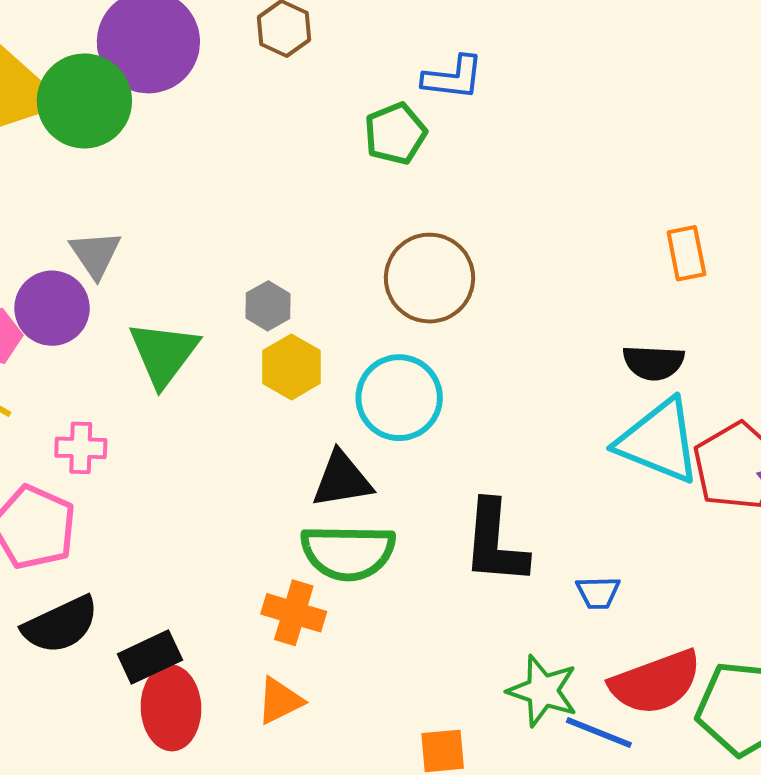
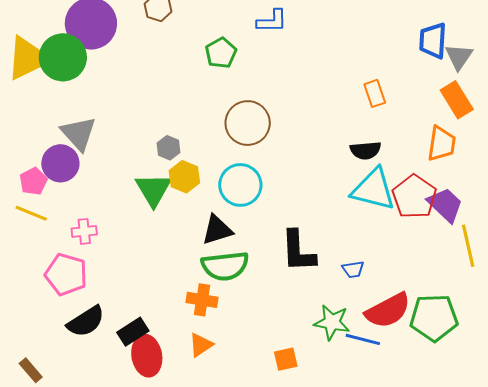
blue L-shape: (453, 78) -> (272, 21), moved
gray triangle: (95, 254) -> (79, 133), size x1.4
green triangle: (164, 353) -> (153, 190), moved

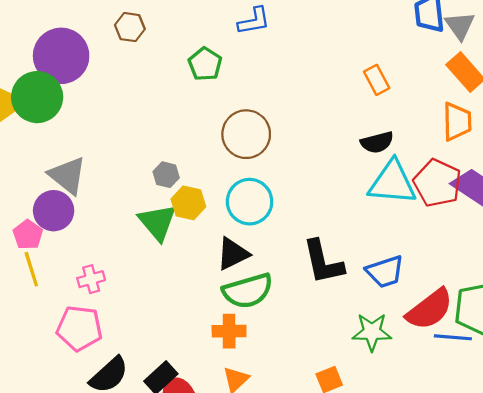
yellow line: (31, 213) -> (31, 269), turned 60
blue trapezoid: (353, 269) -> (385, 272), size x1.6
blue line: (363, 339) -> (453, 337), moved

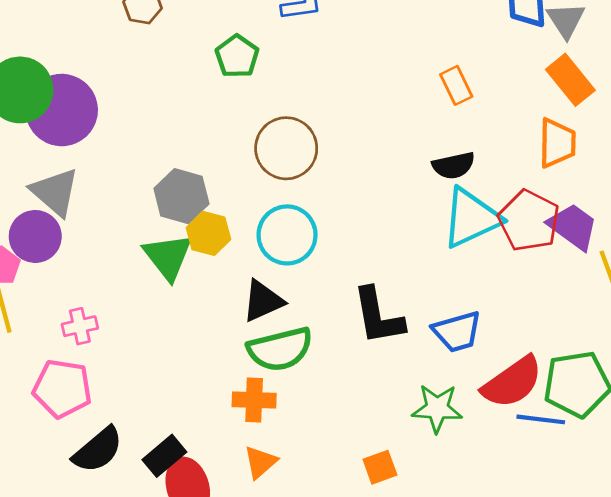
purple circle: (61, 56) -> (62, 110), moved
gray hexagon: (166, 175) -> (181, 196), size x1.6
cyan triangle: (392, 183) -> (471, 218), turned -32

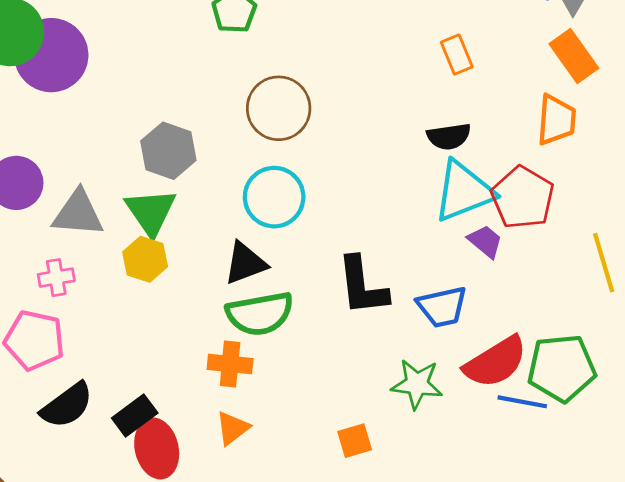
gray triangle: (55, 192) -> (78, 213), moved, turned -40
purple trapezoid: (573, 226) -> (485, 241), moved, size x0.7
yellow hexagon: (208, 233) -> (145, 259), moved

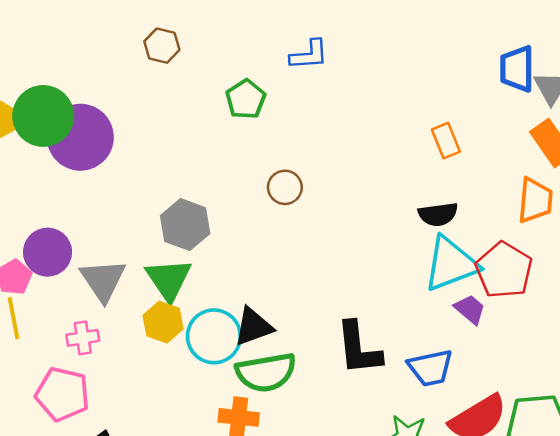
brown circle: (279, 108) -> (285, 187), size x0.6
cyan circle: (274, 197) -> (214, 336), moved
gray triangle: (78, 213) -> (103, 280), turned 51

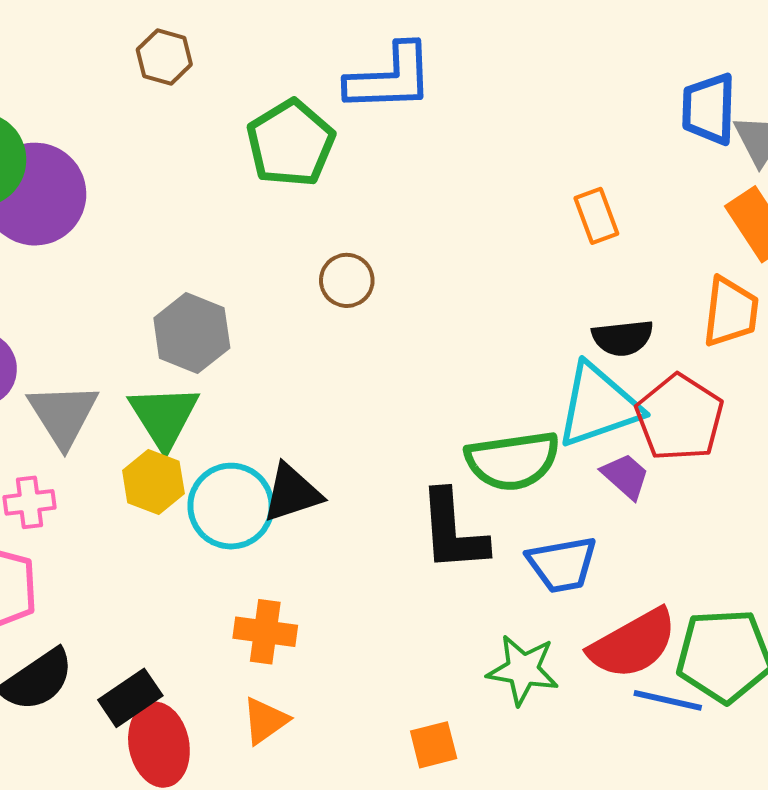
blue L-shape: (309, 55) -> (390, 78), size x1.5
green pentagon: (246, 99) -> (291, 143), size x1.4
black semicircle: (438, 214) -> (623, 338), moved
green semicircle: (266, 372) -> (513, 461), moved

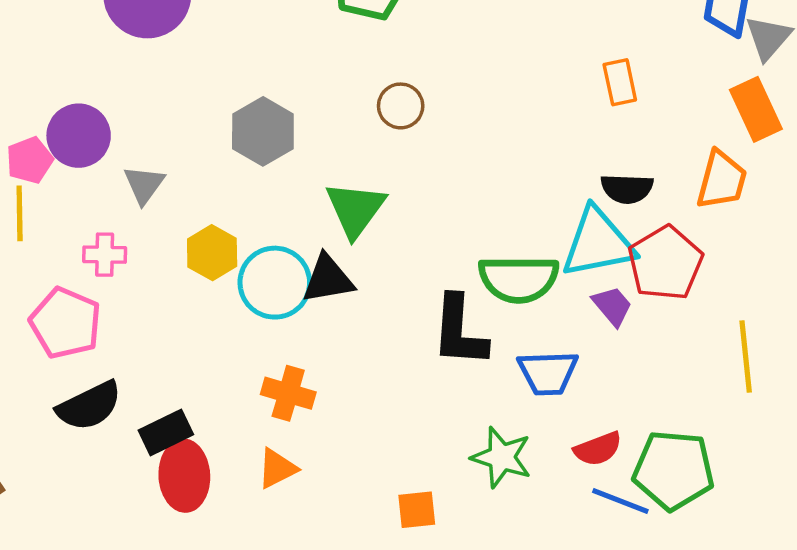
gray triangle: (63, 415) -> (144, 185), size x0.7
green triangle: (164, 417) -> (355, 209), moved
red semicircle: (633, 644) -> (598, 449), size x0.6

